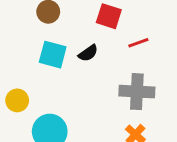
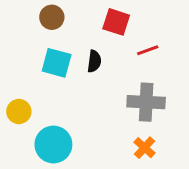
black semicircle: (88, 53) -> (94, 61), turned -48

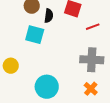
black semicircle: (94, 61) -> (49, 16), moved
cyan circle: (53, 145) -> (47, 87), moved

